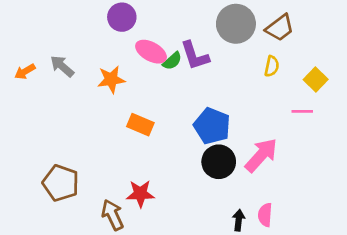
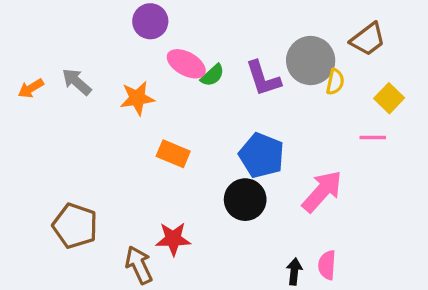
gray circle: (236, 24) -> (311, 61), moved
brown trapezoid: (280, 28) -> (368, 39), moved
purple L-shape: (195, 56) -> (263, 79), moved
black circle: (219, 162) -> (245, 200), moved

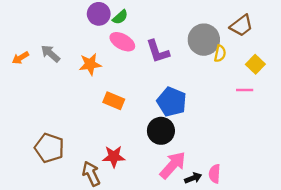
green semicircle: (212, 75) -> (120, 17), moved
purple L-shape: (263, 79) -> (158, 51), moved
pink arrow: (322, 191) -> (173, 165), moved
black arrow: (294, 272) -> (193, 178), turned 63

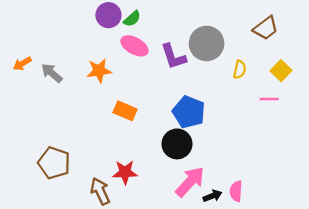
gray circle: (204, 40) -> (207, 43), moved
gray arrow: (50, 54) -> (52, 73), moved
yellow semicircle: (220, 54) -> (240, 69), moved

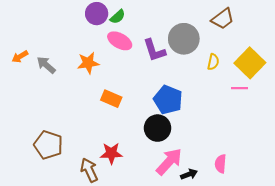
brown trapezoid: (266, 28) -> (223, 19), moved
yellow square: (281, 71) -> (250, 63), size x1.6
pink semicircle: (236, 191) -> (221, 164), moved

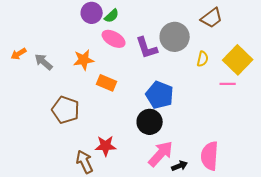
orange rectangle: (111, 99) -> (107, 83), moved
brown pentagon: (48, 145) -> (66, 110), moved
pink semicircle: (221, 164) -> (210, 156), size x1.6

